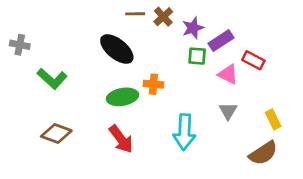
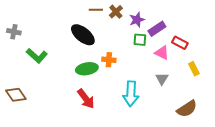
yellow rectangle: (273, 119) -> (194, 69), moved
brown diamond: (56, 133) -> (16, 95), moved, turned 35

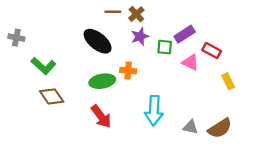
purple star: (137, 20) -> (140, 36), moved
gray triangle: (162, 79) -> (190, 127), moved, turned -48
brown diamond: (16, 95) -> (52, 96), moved

